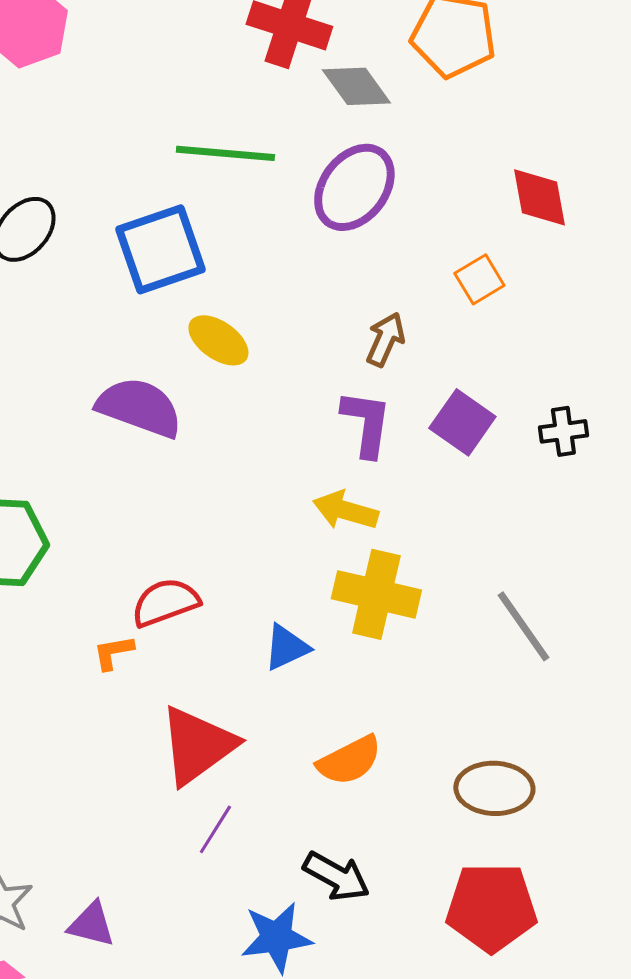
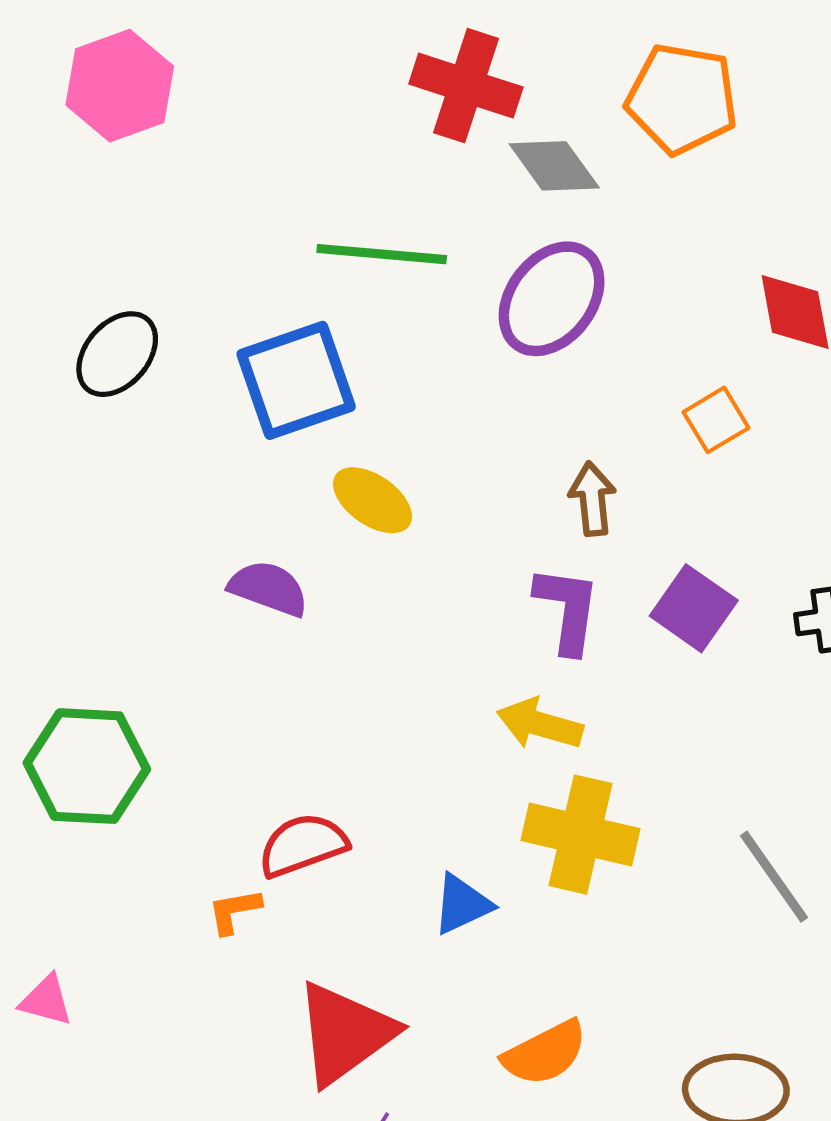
brown arrow: (385, 339) -> (592, 499), turned -30
purple semicircle: (139, 407) -> (269, 588), size x0.7

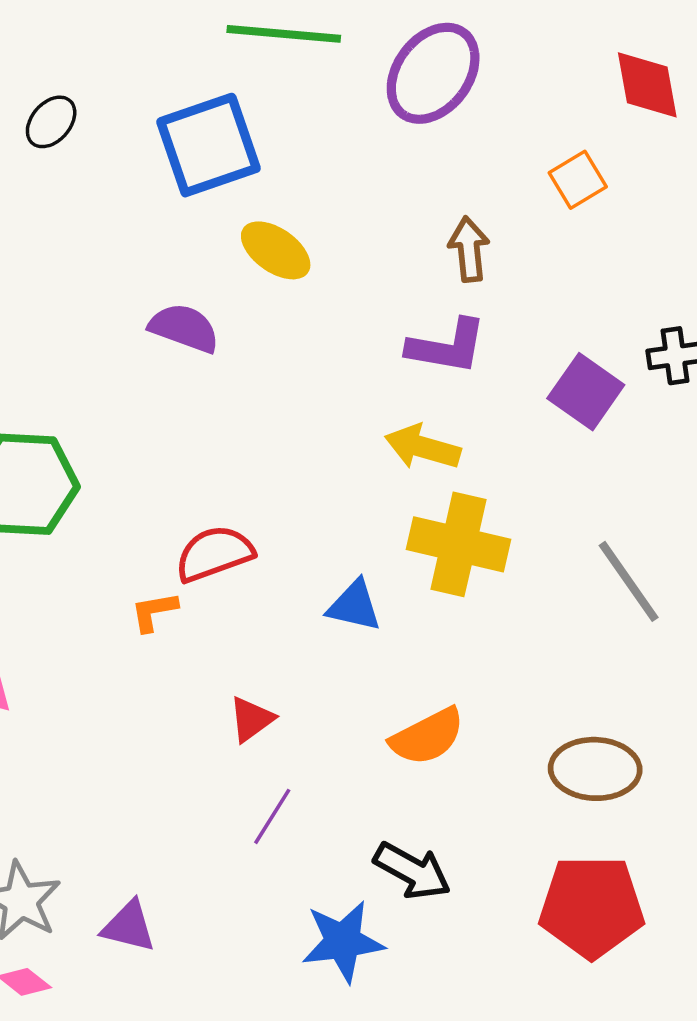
black ellipse: (117, 354) -> (51, 122), size x0.7
purple square: (694, 608) -> (586, 392), moved
purple L-shape: (567, 609) -> (447, 346), turned 92
blue triangle: (462, 904) -> (354, 606), turned 38
red triangle: (345, 1033) -> (251, 719), size x0.5

